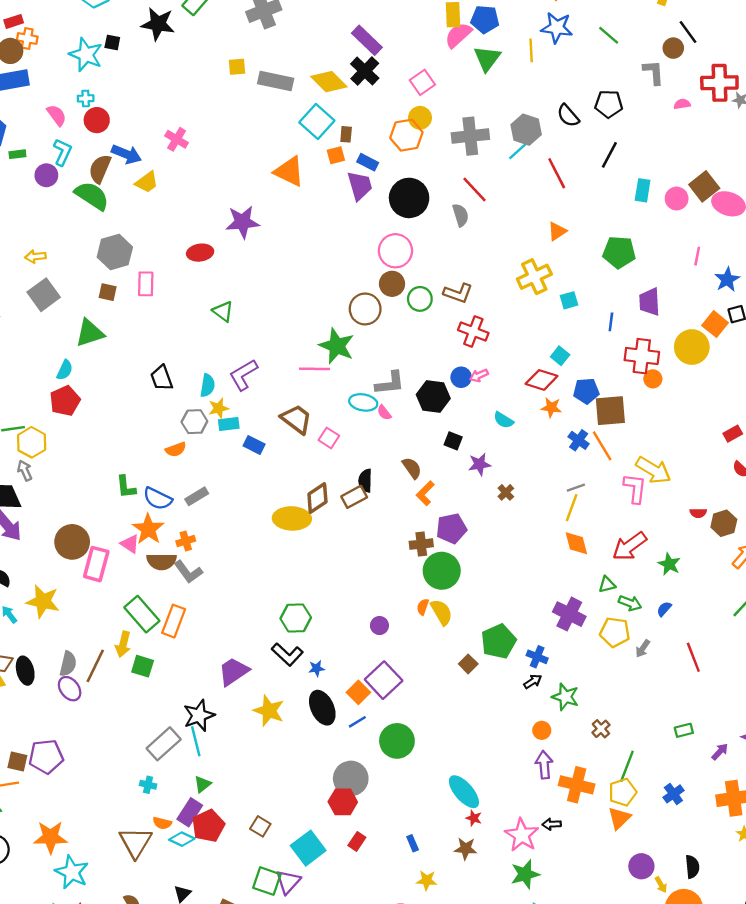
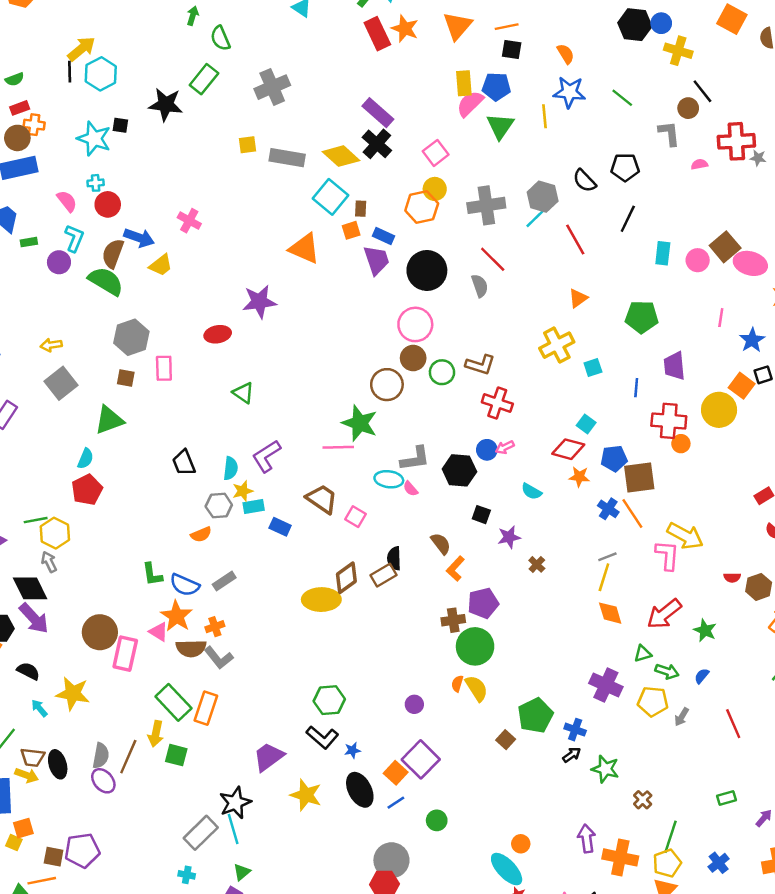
orange circle: (542, 730) -> (521, 844), moved
green circle: (397, 741) -> (437, 820), size x0.6

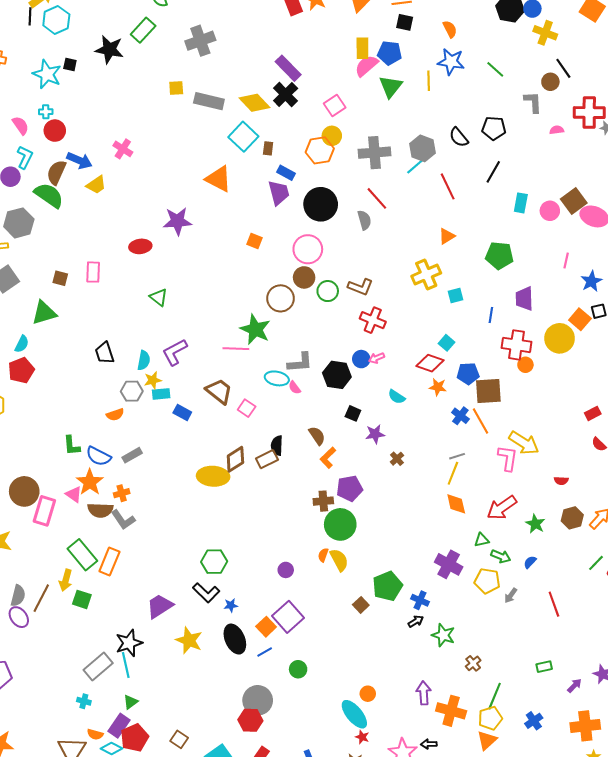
orange square: (351, 230) -> (254, 241), moved, turned 35
gray hexagon: (131, 337) -> (19, 223), moved
brown hexagon: (759, 587) -> (572, 518), moved

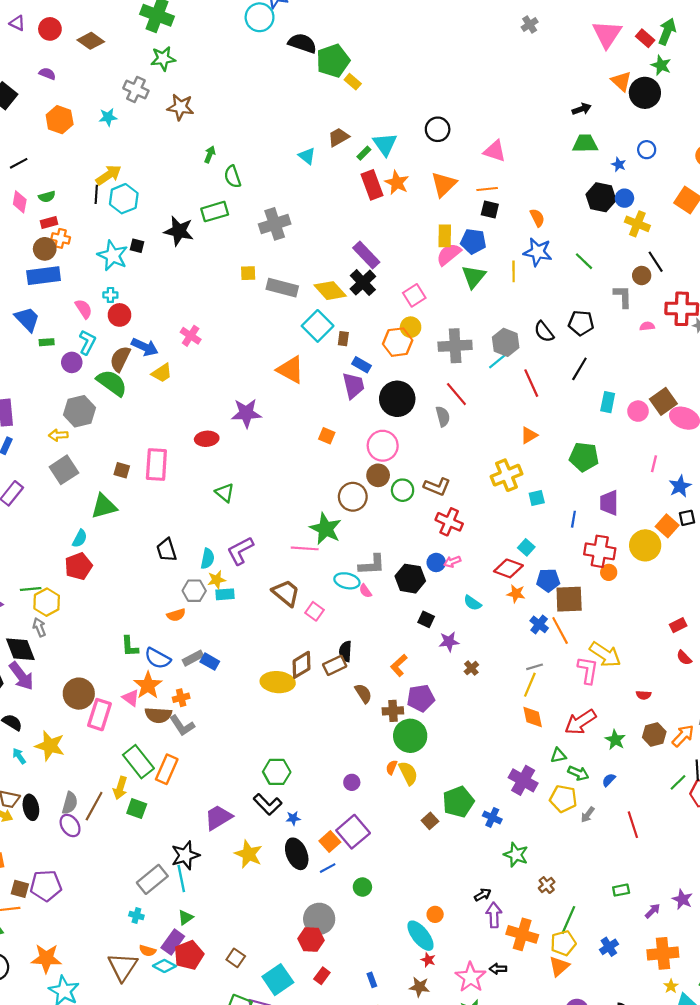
green rectangle: (143, 30) -> (215, 212), turned 30
pink rectangle: (93, 272) -> (156, 465), size x1.4
blue rectangle: (182, 412) -> (210, 662), moved
brown semicircle: (317, 436) -> (363, 693), moved
black arrow: (416, 621) -> (483, 895), moved

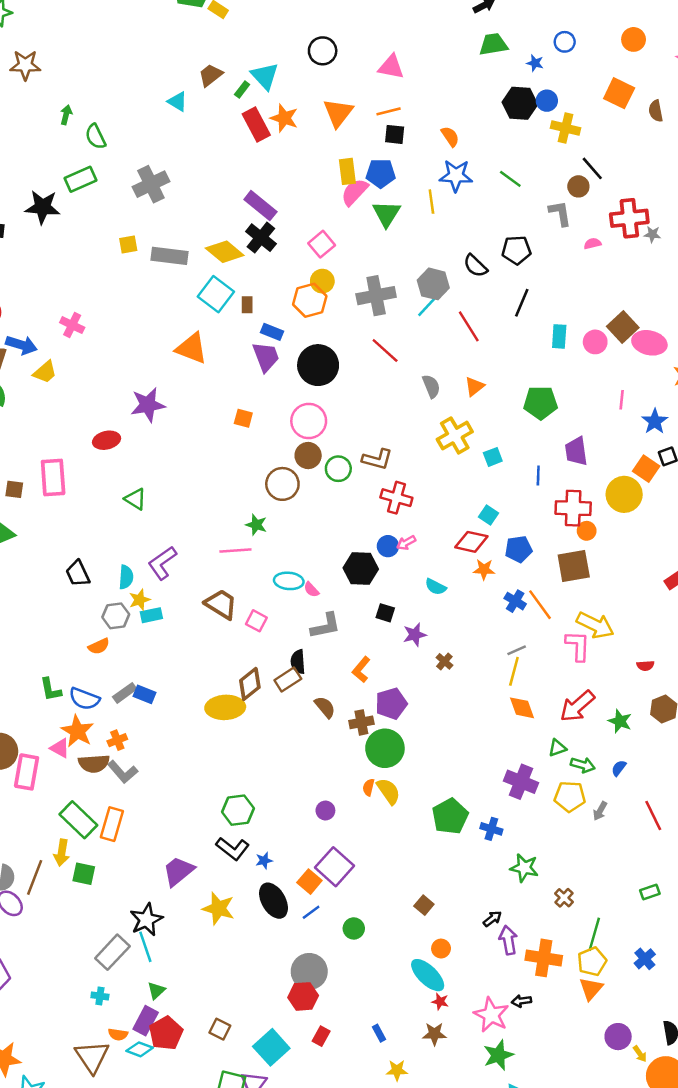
gray semicircle: (443, 416) -> (431, 386), moved
green star: (326, 529) -> (256, 525), size x0.6
gray L-shape: (372, 565) -> (326, 626), moved
brown square: (569, 599) -> (574, 566), moved
brown square: (430, 821) -> (424, 905), moved

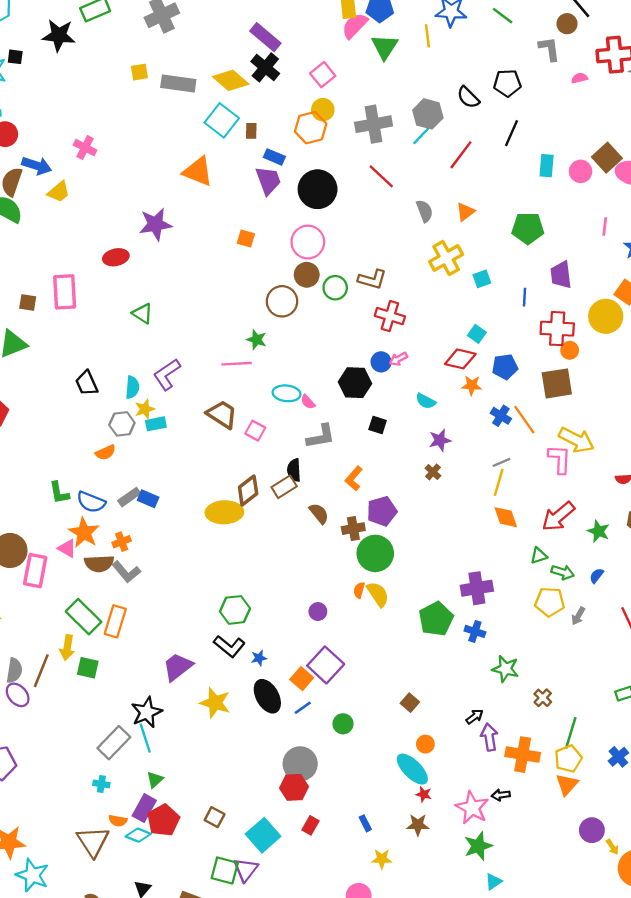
red line: (469, 326) -> (461, 155), turned 68
purple star: (415, 635) -> (440, 440), moved
purple cross: (521, 782) -> (477, 588), moved, turned -32

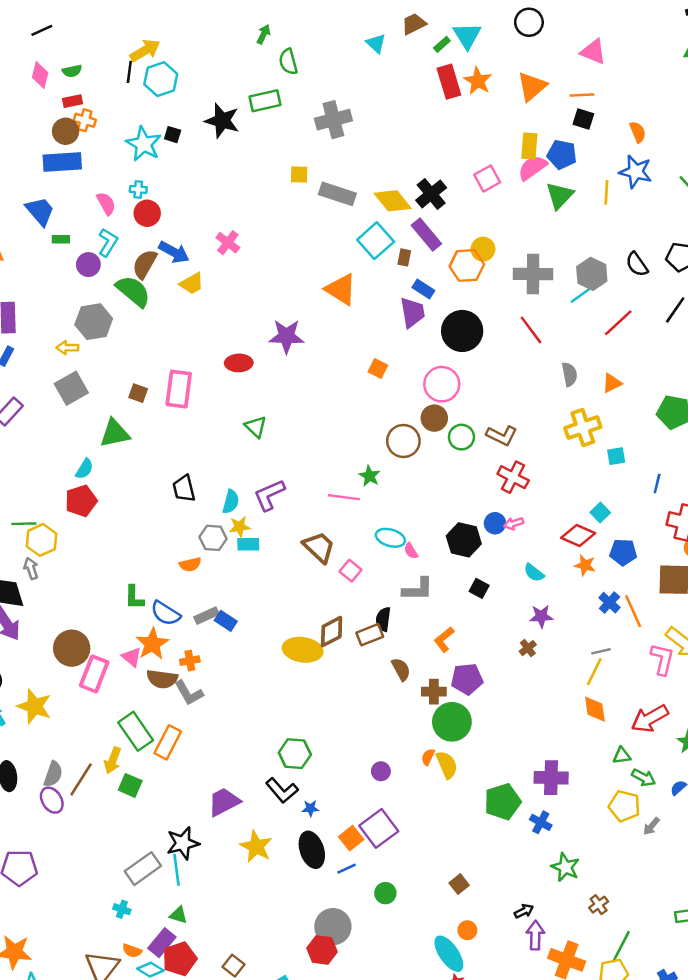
purple rectangle: (265, 37) -> (426, 234), moved
pink square: (323, 75) -> (487, 178), moved
green triangle: (155, 780) -> (178, 915), turned 48

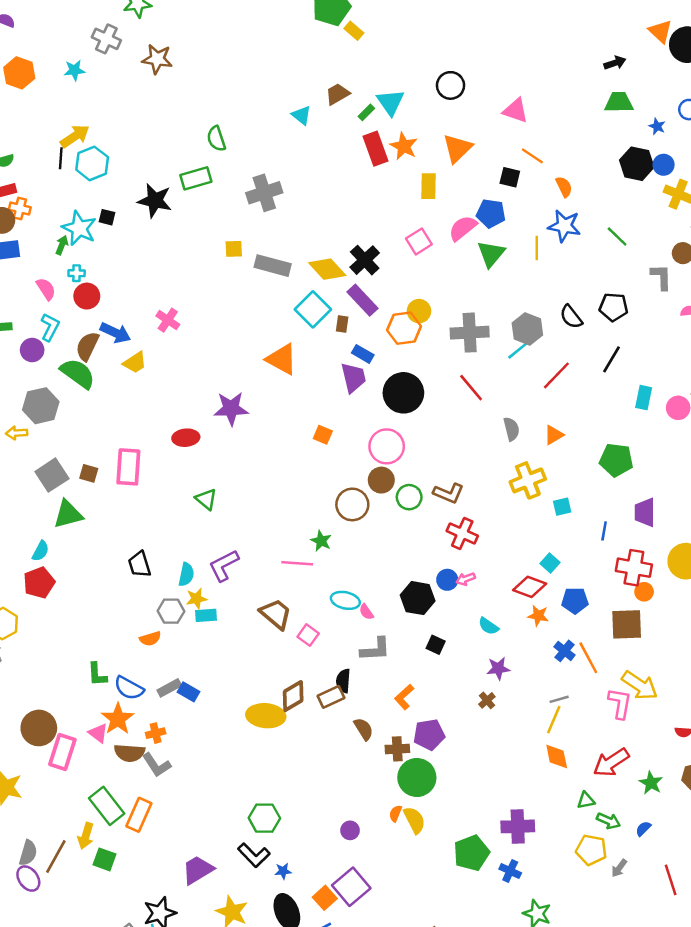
green arrow: (264, 34) -> (62, 245), moved
orange line: (582, 95) -> (532, 156), moved, turned 40
yellow rectangle: (529, 146) -> (428, 186), moved
gray square: (71, 388) -> (52, 475), moved

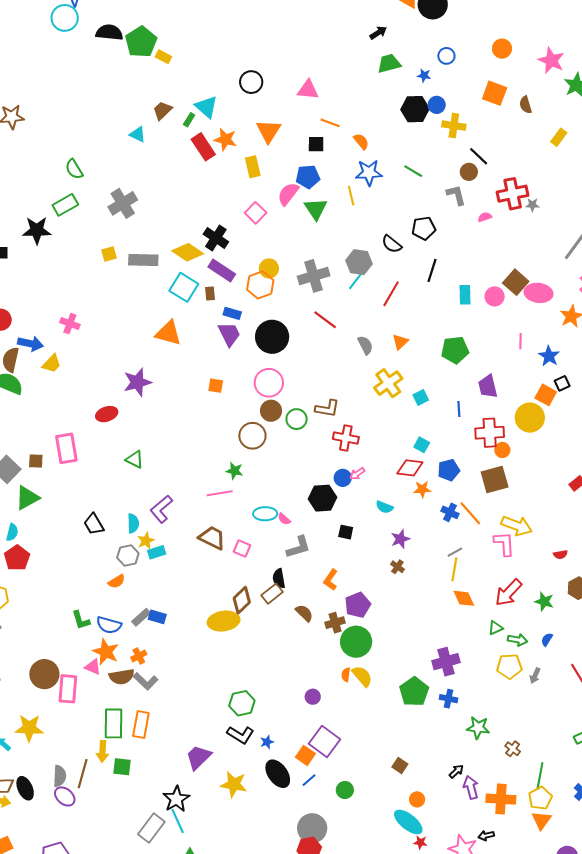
green rectangle: (107, 806) -> (113, 723), turned 52

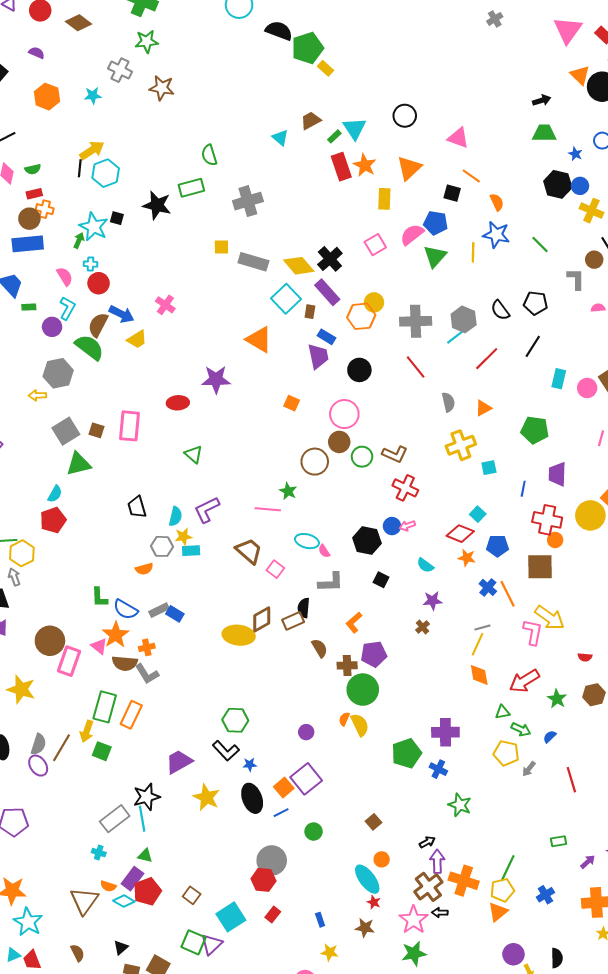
black circle: (272, 337) -> (359, 370), size x0.7
brown cross: (513, 749) -> (428, 887), moved, size x1.8

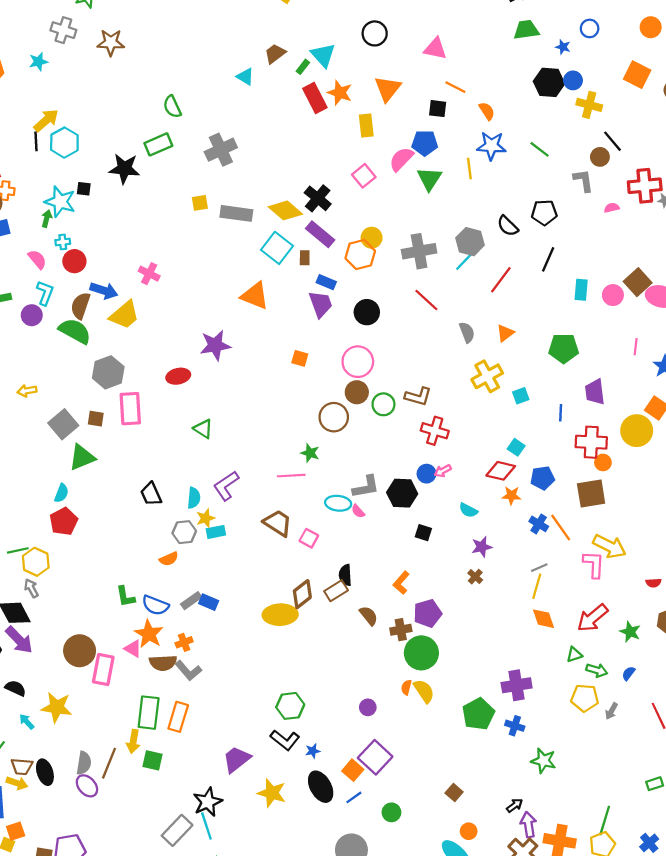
yellow trapezoid: (137, 339) -> (125, 315), size x1.4
gray hexagon: (58, 373) -> (108, 372), moved
gray L-shape: (331, 582) -> (366, 487), moved

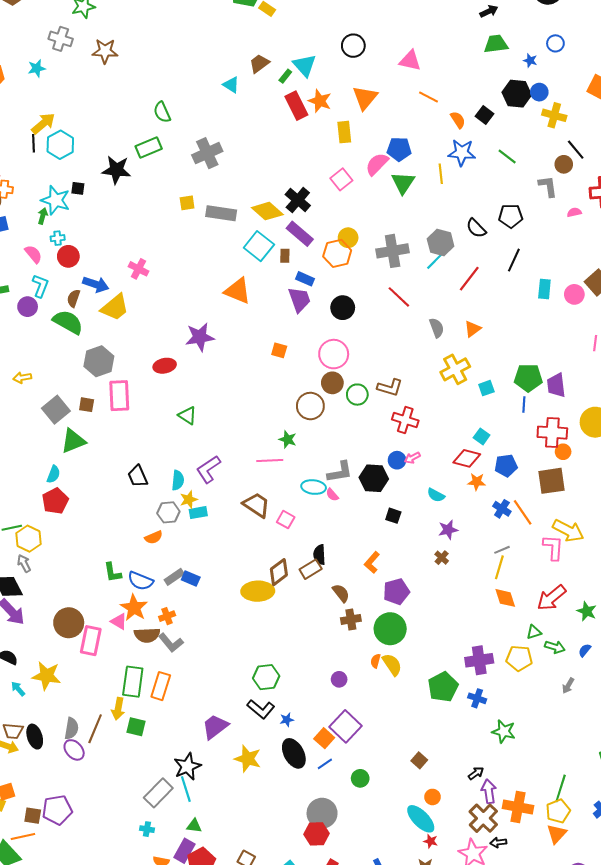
black square: (438, 109) -> (484, 115), moved, turned 30
brown semicircle: (81, 306) -> (74, 298), size x0.7
green pentagon: (564, 348) -> (528, 378), moved
brown cross: (401, 630) -> (351, 619), moved
yellow pentagon: (585, 698) -> (519, 658), moved

